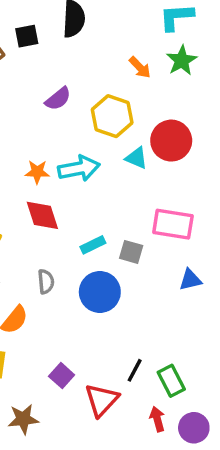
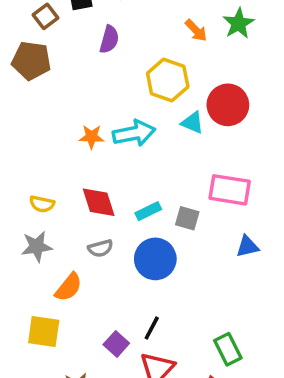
purple semicircle: (58, 99) -> (109, 39), moved, turned -36
red diamond: (42, 215) -> (99, 202), moved
gray semicircle: (46, 282) -> (100, 248), turned 80
black line: (135, 370) -> (152, 328), moved

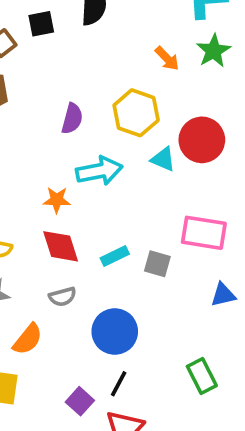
purple semicircle: (109, 39) -> (72, 119), moved
orange star: (92, 137) -> (57, 200), moved
blue circle: (155, 259) -> (115, 332), moved
green rectangle: (228, 349) -> (202, 376), moved

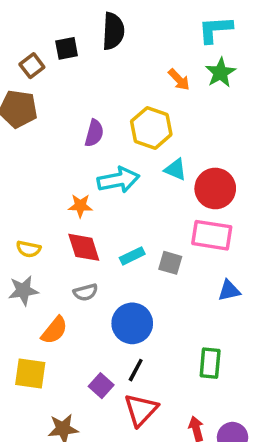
red circle: (202, 140) -> (215, 188), moved
green rectangle: (202, 376) -> (210, 363), turned 32

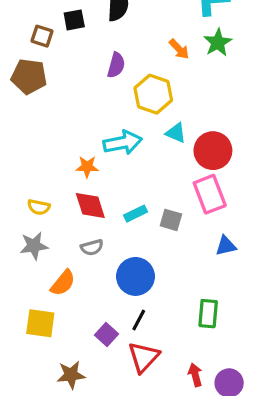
brown square: (32, 66) -> (42, 36), turned -35
purple semicircle: (94, 133) -> (116, 65), moved
pink rectangle: (212, 235) -> (210, 194), turned 60

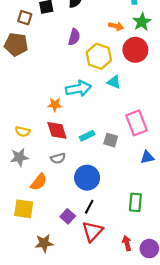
orange arrow: (179, 49) -> (116, 26), turned -32
red circle: (213, 151) -> (135, 50), moved

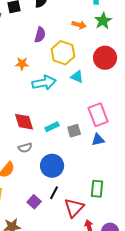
red circle: (135, 50) -> (105, 58), moved
orange star: (55, 105) -> (22, 64), moved
gray square: (111, 140) -> (74, 131), turned -32
blue triangle: (147, 157) -> (98, 140), moved
red triangle: (92, 231) -> (74, 208), moved

